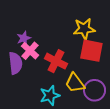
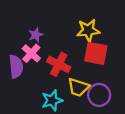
purple star: (24, 38) -> (36, 35), moved
yellow trapezoid: (75, 83) -> (78, 87), turned -35

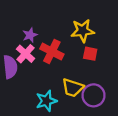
red square: (96, 53) -> (90, 54), size x0.6
red cross: (59, 64) -> (52, 52), moved

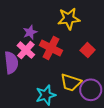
yellow star: (83, 31) -> (69, 19), moved
red square: (90, 54) -> (88, 50), turned 32

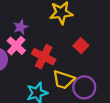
red cross: (51, 48) -> (44, 57), moved

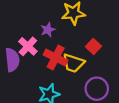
purple star: (21, 27) -> (48, 30), moved
yellow trapezoid: (63, 80) -> (73, 63), moved

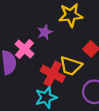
red cross: (56, 58) -> (53, 74), moved

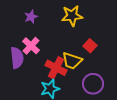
purple star: (45, 32) -> (31, 17), moved

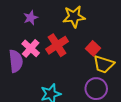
yellow trapezoid: (72, 61) -> (104, 64), moved
red cross: (56, 68) -> (57, 45), moved, turned 30

